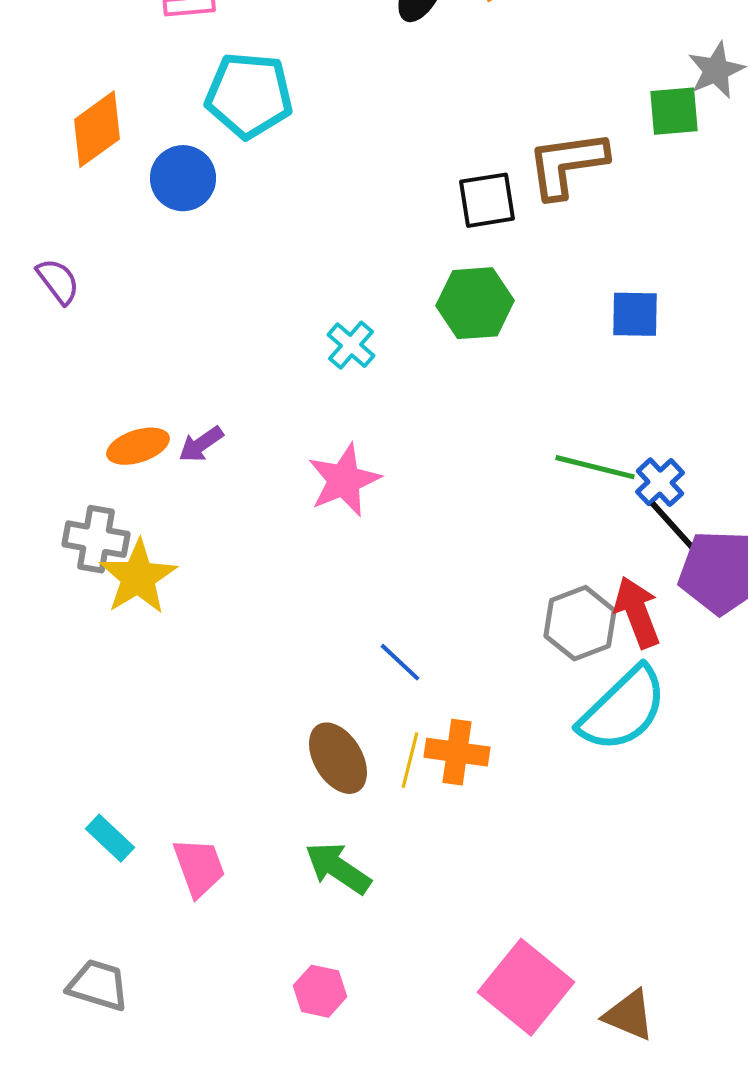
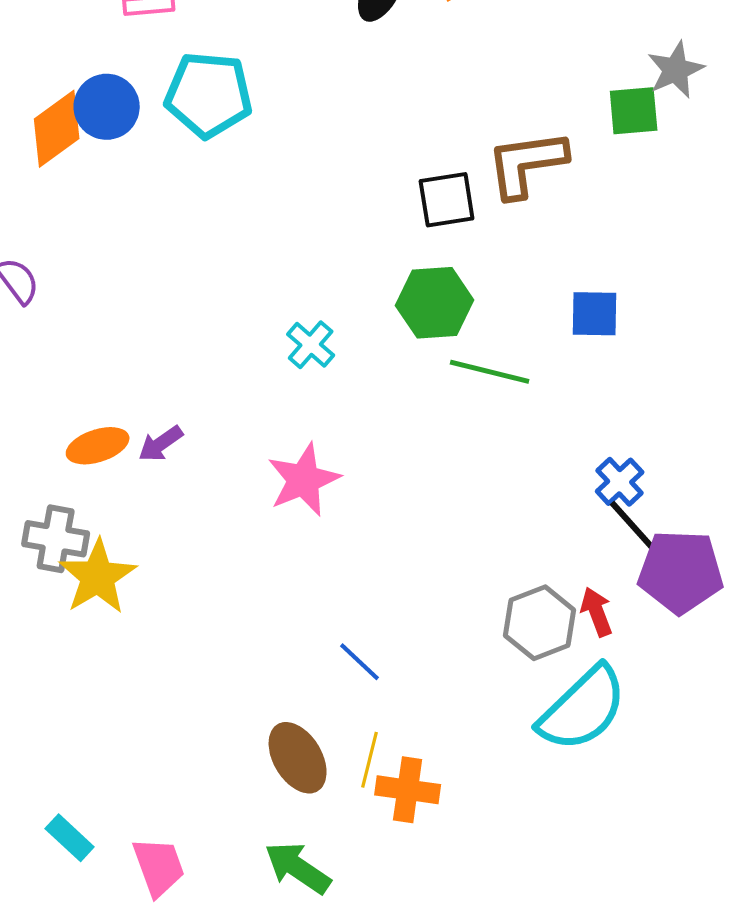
blue circle: (183, 178) -> (107, 107), moved
green line: (595, 467) -> (490, 372), moved
red arrow: (637, 612) -> (597, 612), size x0.7
orange cross: (457, 752) -> (408, 790), moved

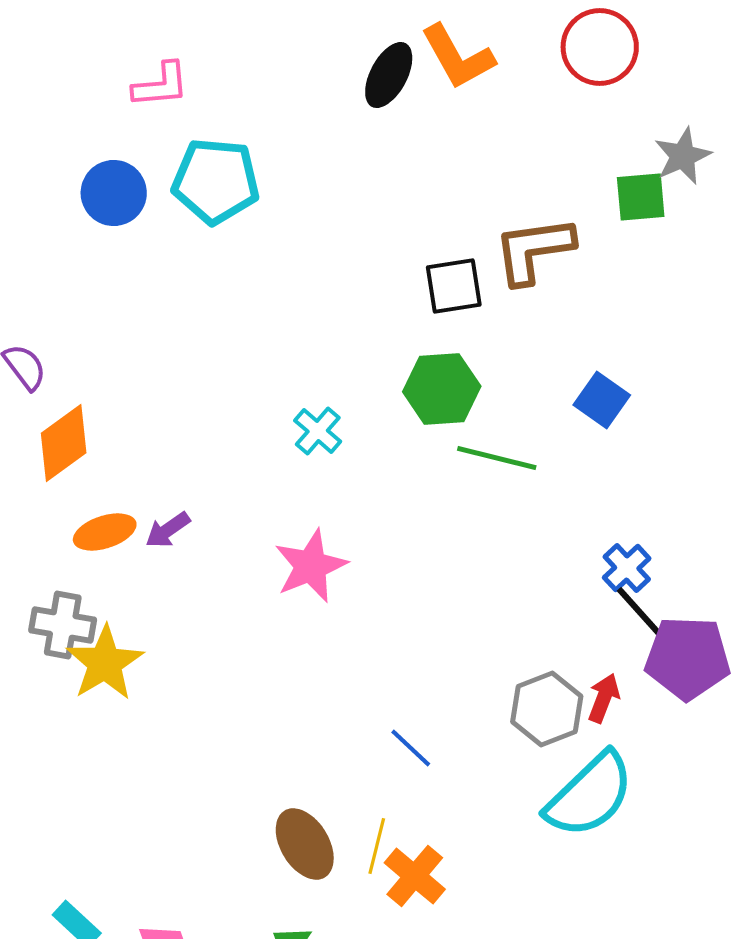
orange diamond: (57, 129) -> (64, 443), moved
blue square: (595, 314) -> (602, 400), turned 34
red arrow: (597, 612) -> (604, 698), turned 42
blue line: (360, 662) -> (411, 748), moved
orange cross: (408, 790) -> (415, 876), turned 32

